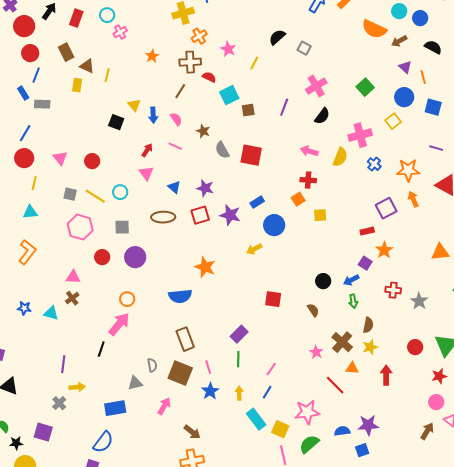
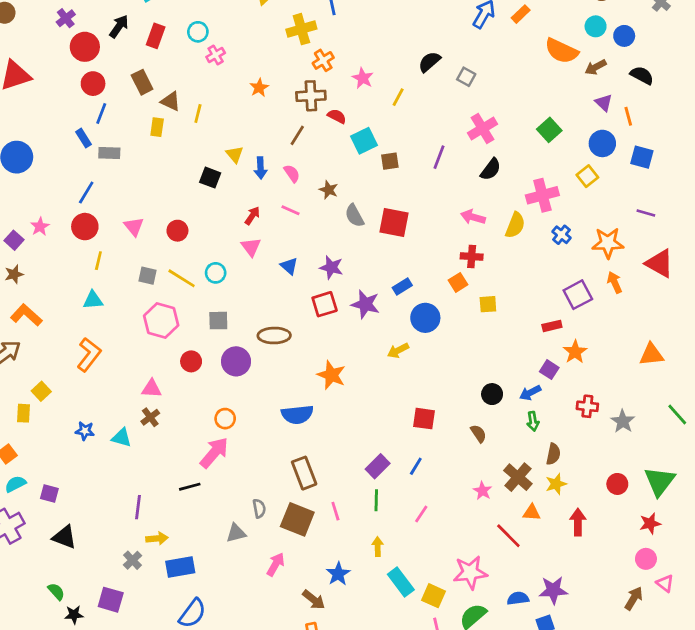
brown ellipse: (163, 217) -> (274, 336), moved
black line: (101, 349) -> (190, 487), turned 56
blue star: (210, 391) -> (338, 574), moved
blue line: (267, 392) -> (416, 466), moved
blue rectangle: (115, 408) -> (180, 567), moved

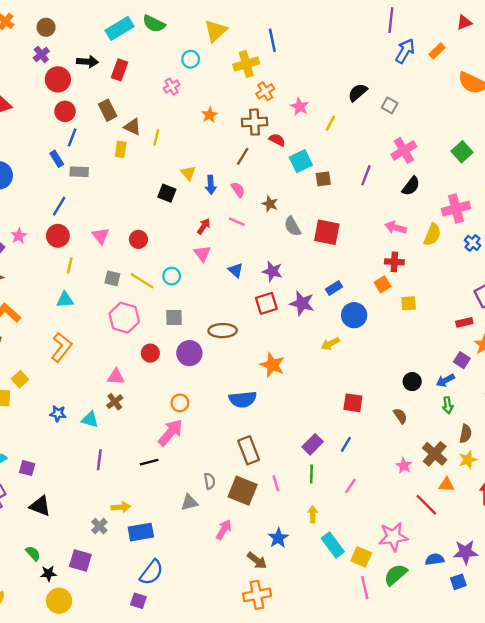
black arrow: (119, 26) -> (87, 62), turned 60
cyan circle: (198, 32) -> (191, 59), moved
purple line: (138, 507) -> (99, 460), moved

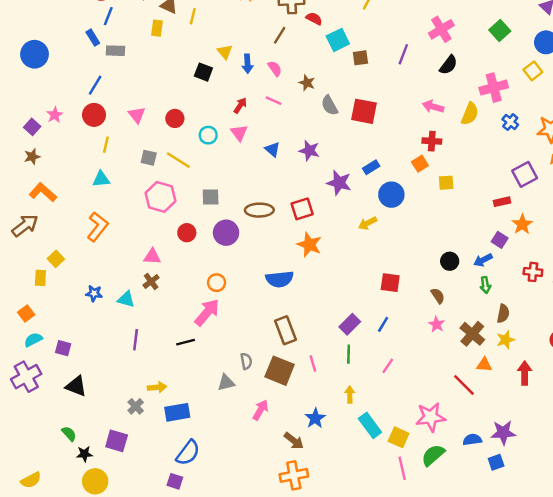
cyan circle: (172, 276) -> (208, 135), moved
red square: (266, 303) -> (302, 209), moved
pink star: (404, 466) -> (437, 324), moved

